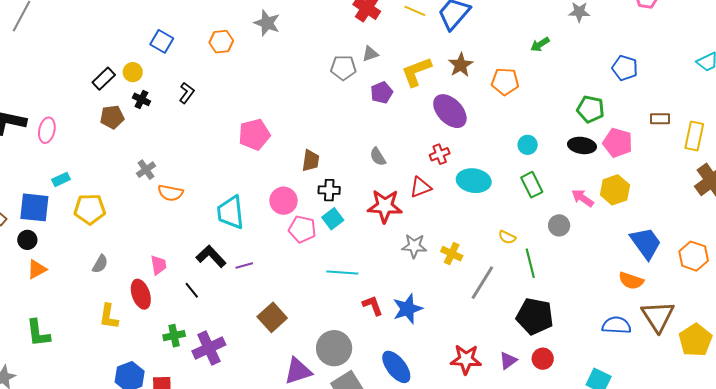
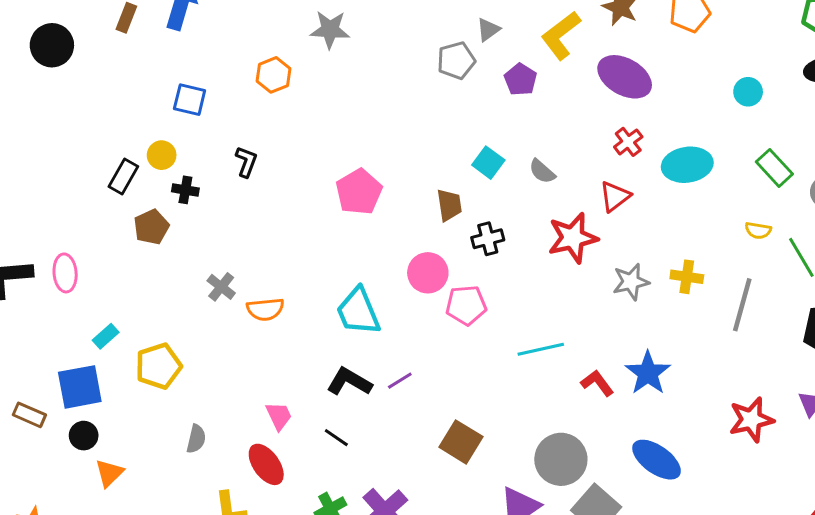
green rectangle: (532, 185) -> (774, 168), moved
cyan square: (333, 219) -> (488, 163), moved

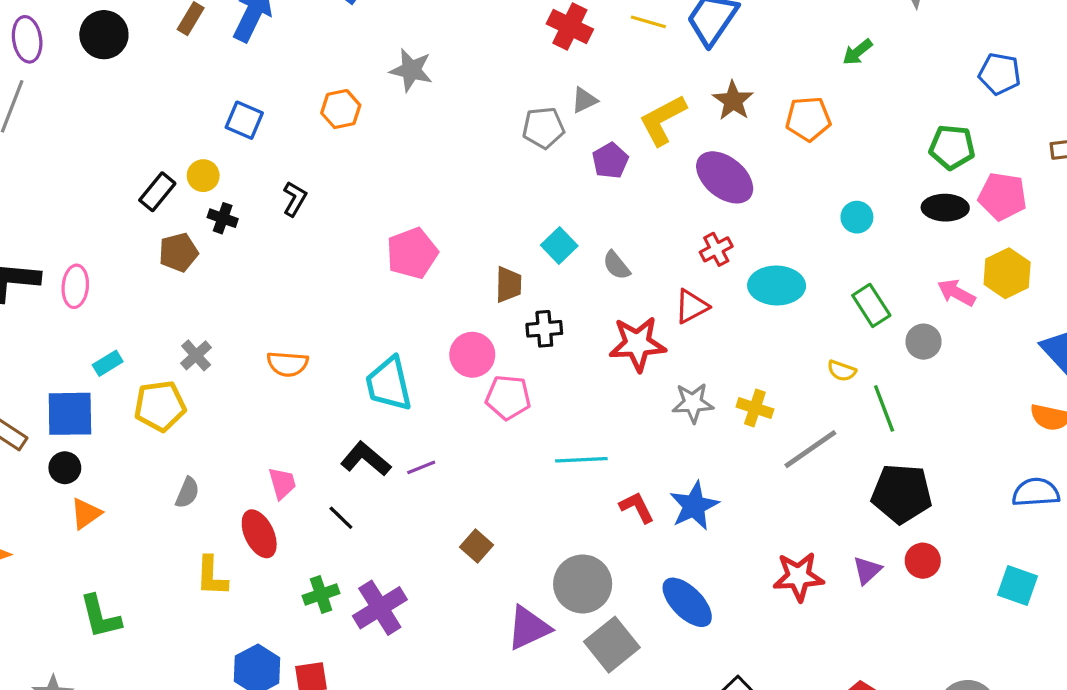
gray cross: (221, 287) -> (196, 355), moved
gray line: (742, 305) -> (810, 449), turned 30
brown square: (461, 442) -> (477, 546), size x0.7

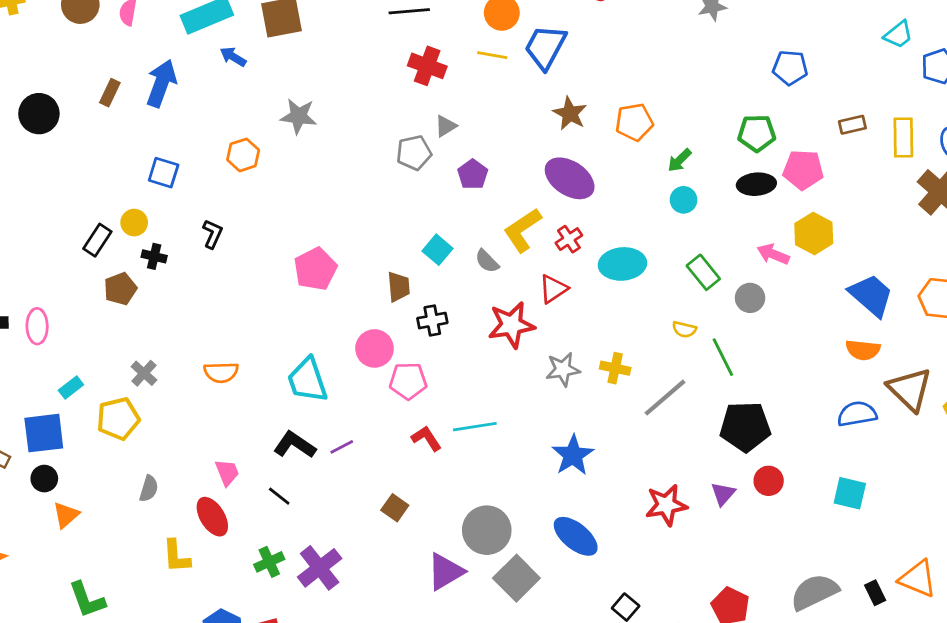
green arrow: (857, 52) -> (679, 160), moved
yellow L-shape: (663, 120) -> (522, 230), moved
red L-shape: (637, 507) -> (426, 438), moved

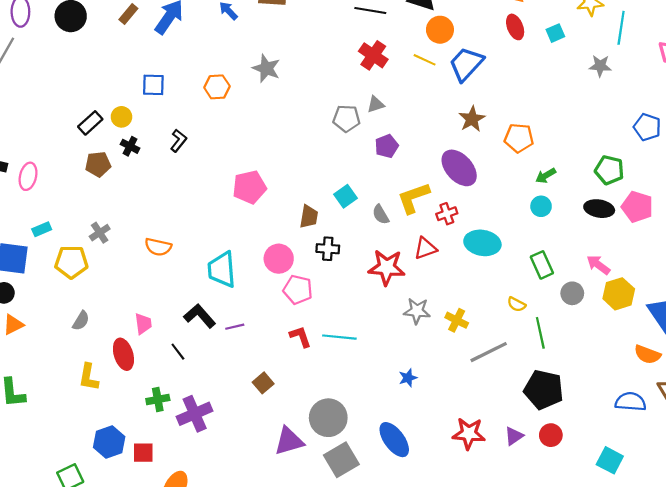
blue square: (164, 173) -> (153, 85), turned -30
yellow hexagon: (814, 234) -> (619, 294), moved
blue star: (573, 455) -> (408, 378), size x0.6

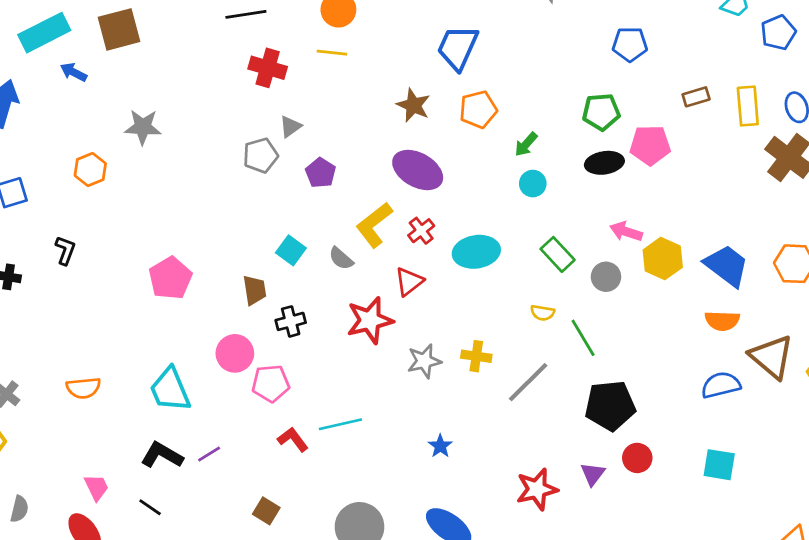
blue trapezoid: (466, 64) -> (458, 47), moved

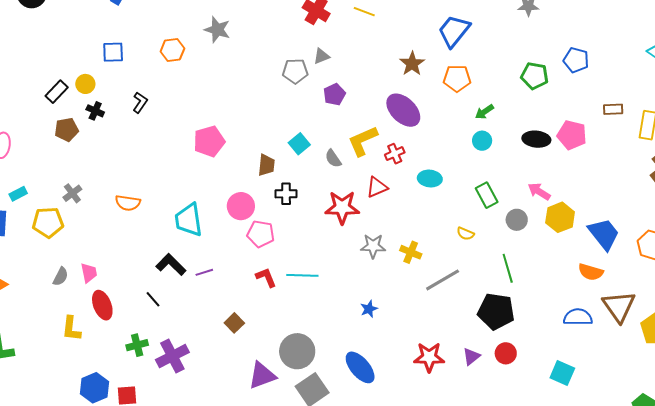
green pentagon: (601, 112) -> (535, 76), moved
cyan ellipse: (476, 252) -> (430, 179), size x0.7
green line: (583, 338) -> (508, 268), moved
pink trapezoid: (96, 487) -> (89, 273), moved

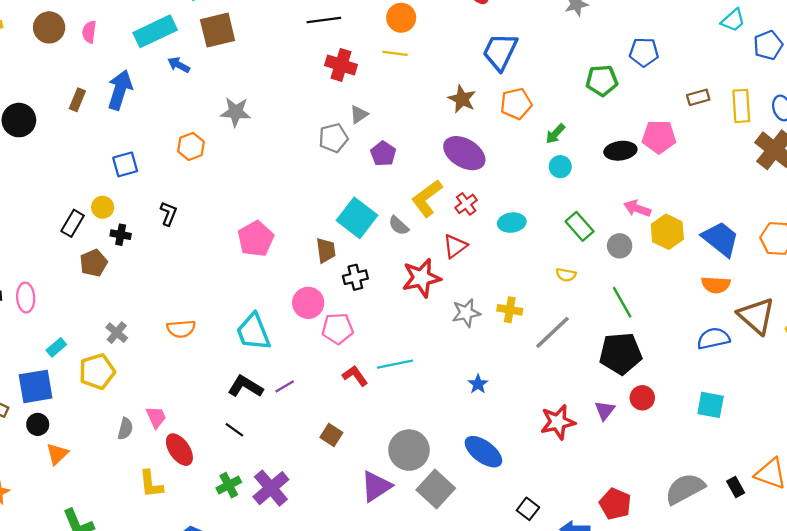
cyan square: (299, 144) -> (357, 218), size x1.6

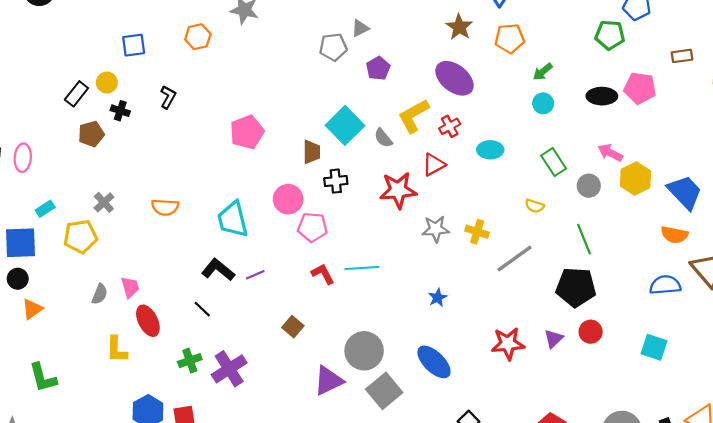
green pentagon: (602, 80) -> (610, 35), moved

